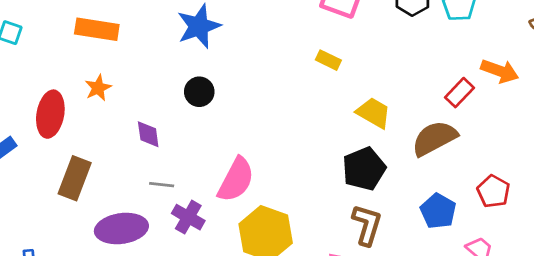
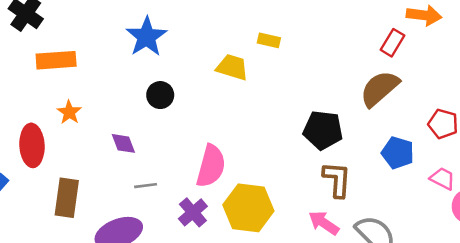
yellow trapezoid: (374, 113) -> (232, 67), moved
black pentagon: (364, 169) -> (323, 130), turned -30
purple cross: (188, 217) -> (193, 212), moved, turned 32

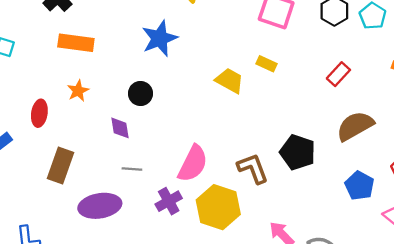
red rectangle: (393, 43) -> (338, 74), moved
black circle: (160, 95) -> (140, 94), moved
red ellipse: (32, 145) -> (39, 113), size x0.7
brown L-shape: (337, 179) -> (253, 168), moved, turned -36

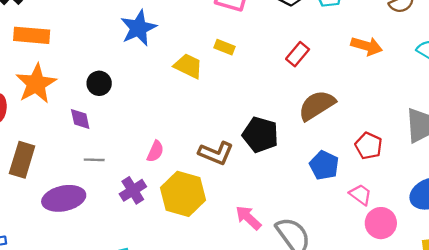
blue star: (160, 38) -> (138, 28), moved
orange star: (78, 91) -> (36, 84), size x1.8
pink semicircle: (193, 164) -> (155, 151), size x0.6
brown L-shape: (253, 168) -> (216, 153), turned 136

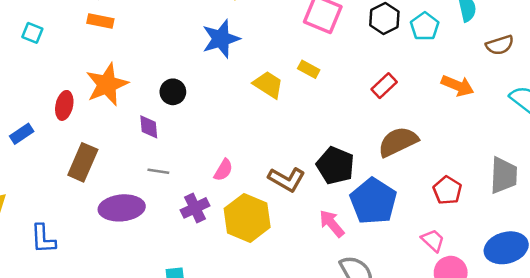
orange rectangle: (32, 35) -> (100, 21), moved, size x0.7
blue pentagon: (324, 165) -> (373, 201), moved, size x1.5
pink arrow: (248, 218) -> (332, 224), moved

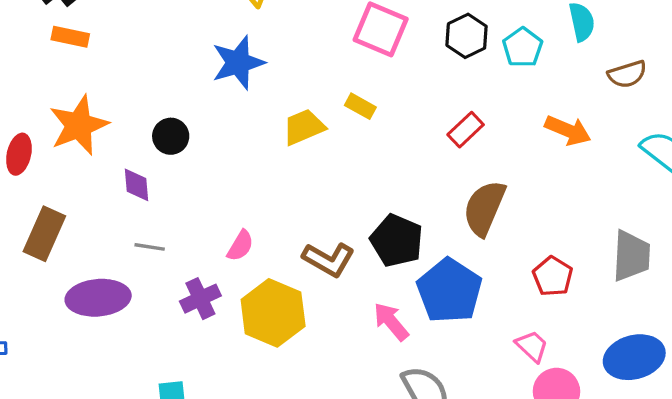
yellow trapezoid: (268, 85) -> (304, 127), turned -56
brown semicircle: (398, 142) -> (484, 208), turned -42

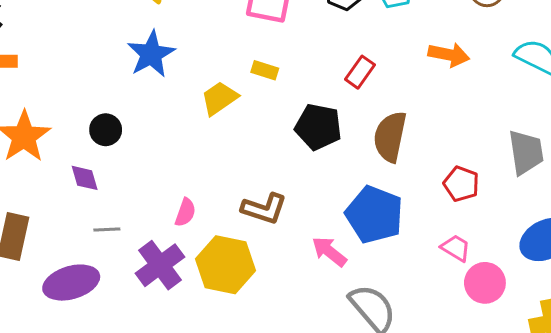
black pentagon: (397, 241) -> (318, 127), moved
purple cross: (200, 299) -> (160, 265), size x1.4

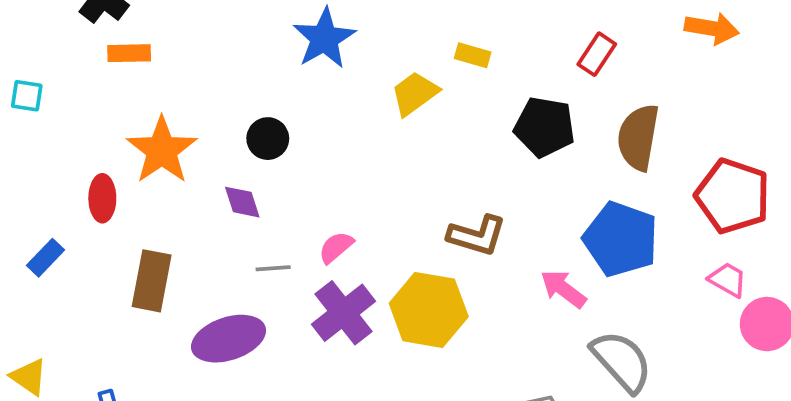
red pentagon: (461, 184) -> (733, 196), size x1.6
pink semicircle: (185, 212) -> (336, 247), moved, turned -148

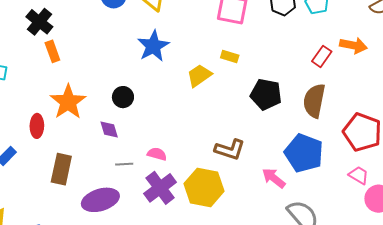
orange rectangle: (129, 53) -> (52, 51), turned 70
red rectangle: (597, 54) -> (322, 56), moved
pink semicircle: (336, 247) -> (157, 154), turned 54

